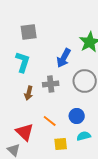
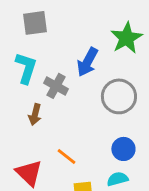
gray cross: (51, 84) -> (56, 86), moved, turned 35
blue circle: (77, 116) -> (123, 149), moved

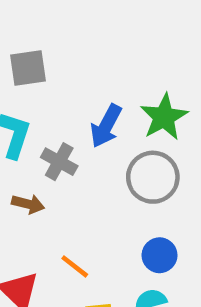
green star: (126, 38) -> (164, 117), moved
brown arrow: (35, 114) -> (28, 204), turned -90

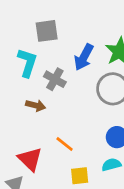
gray square: (28, 68) -> (47, 31), moved

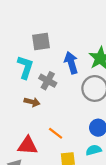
blue arrow: (84, 57) -> (71, 63), turned 135
red triangle: (30, 159) -> (28, 146), turned -40

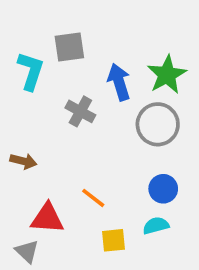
cyan L-shape: (25, 67) -> (31, 71), moved
brown arrow: (32, 102) -> (23, 161), moved

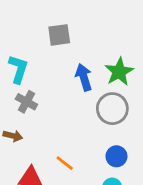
gray square: (69, 47) -> (59, 35), moved
gray cross: (80, 111) -> (26, 102), moved

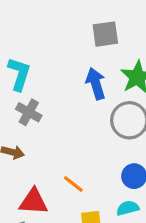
gray square: (59, 35) -> (105, 34), moved

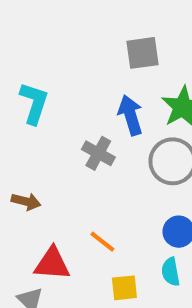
gray cross: (29, 112) -> (98, 153), moved
cyan semicircle: (128, 208) -> (171, 272), turned -85

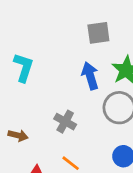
gray cross: (98, 153) -> (65, 122), moved

